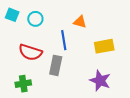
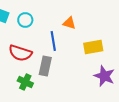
purple star: (100, 81) -> (104, 76), moved
green cross: (23, 84) -> (25, 82), moved, turned 35

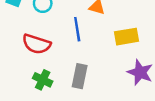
gray rectangle: (45, 66) -> (80, 76), moved

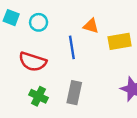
yellow rectangle: (127, 37) -> (120, 41), moved

